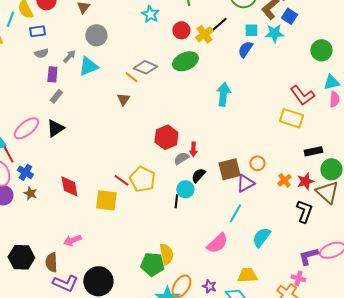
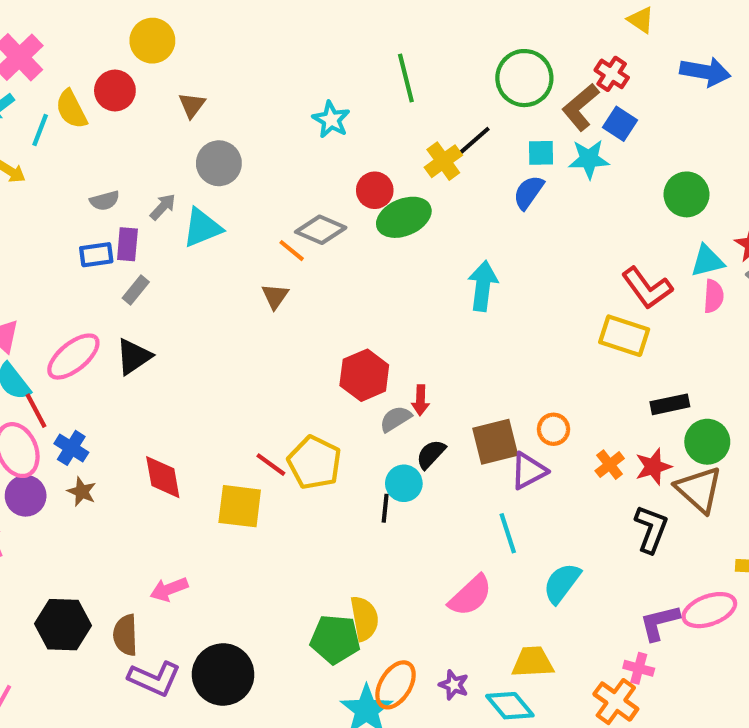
red circle: (181, 30) -> (375, 190), moved
blue rectangle: (37, 31) -> (96, 255), moved
cyan line: (235, 213) -> (508, 533), turned -48

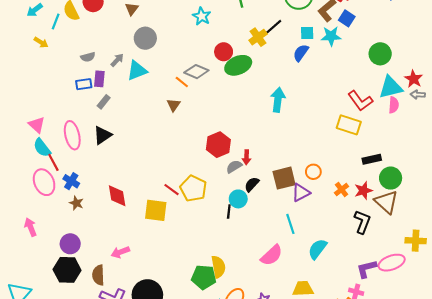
cyan triangle: (707, 261) -> (391, 87), size x1.4
pink ellipse: (73, 357) -> (72, 135), turned -64
purple circle: (26, 496) -> (70, 244), moved

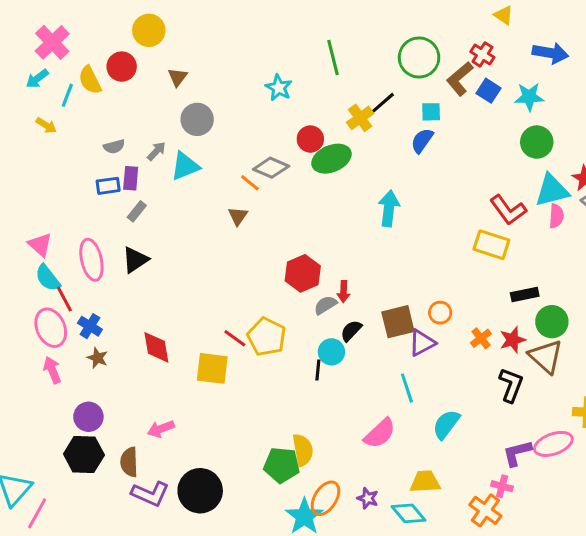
cyan star: (331, 36) -> (529, 97), moved
pink arrow: (30, 227) -> (52, 370), moved

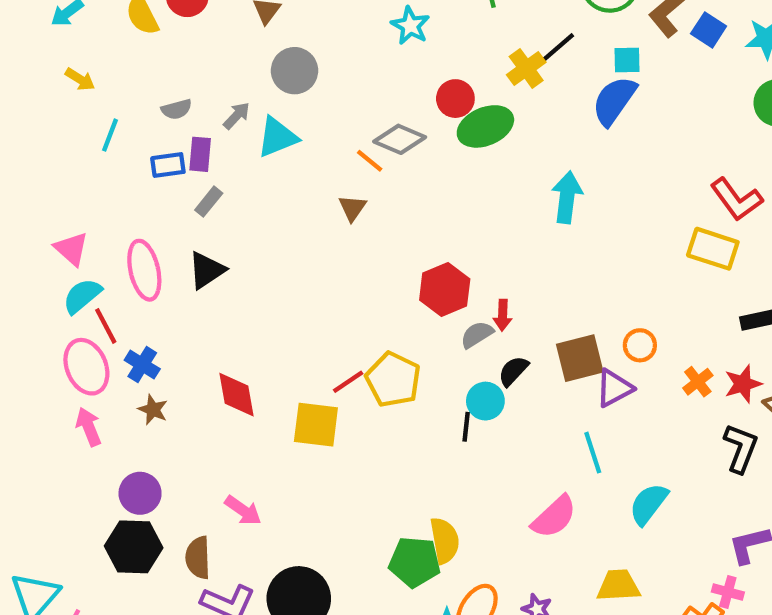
cyan line: (67, 95) -> (110, 135), moved
blue semicircle: (422, 141) -> (614, 101), size x1.4
cyan semicircle: (48, 278) -> (82, 296), turned 88
red line: (235, 338) -> (348, 382), turned -70
pink arrow: (161, 429) -> (243, 510), turned -124

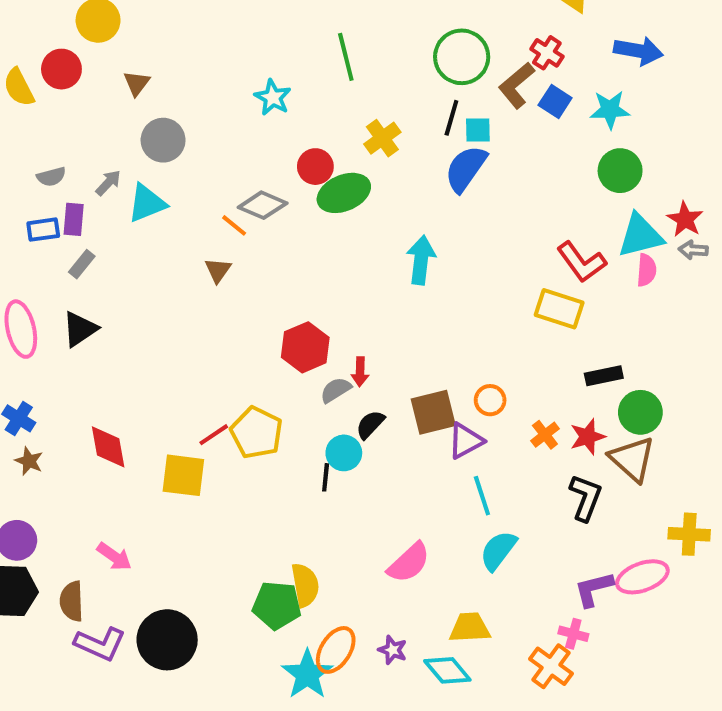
black line: (558, 47) -> (451, 118), moved, turned -33
cyan line: (593, 453) -> (482, 496), moved

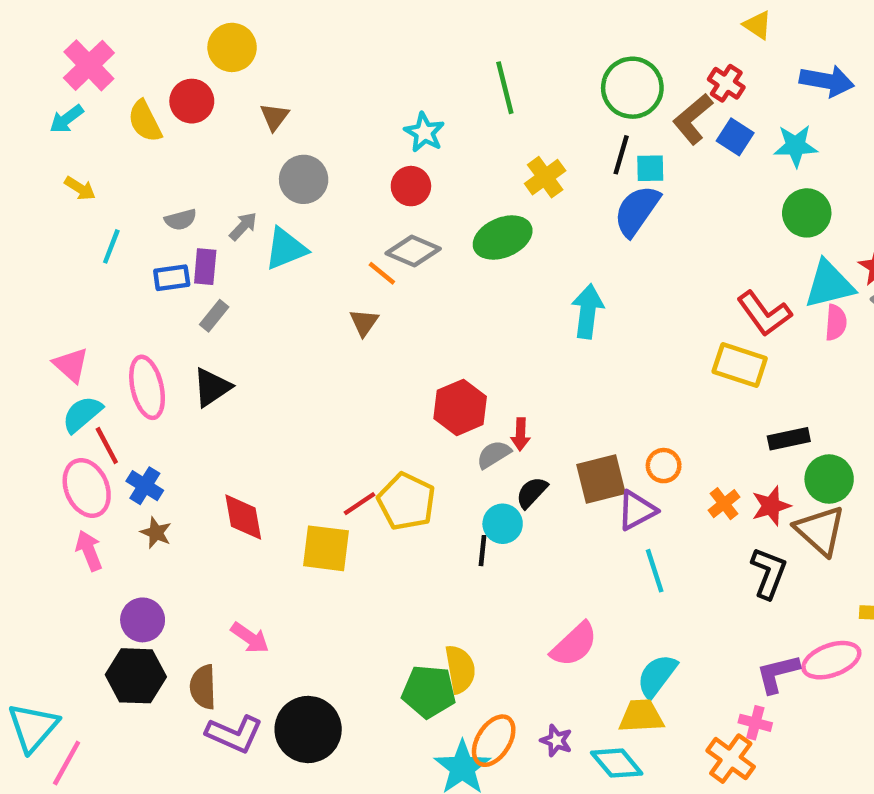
red circle: (315, 167) -> (411, 186), moved
cyan semicircle: (498, 550) -> (657, 676), moved

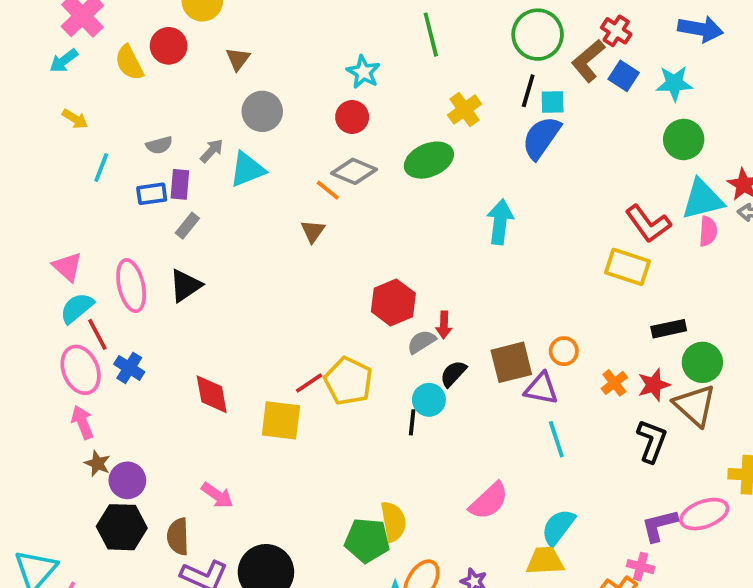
purple triangle: (637, 510) -> (541, 389), turned 39
brown star: (156, 533) -> (97, 464), moved

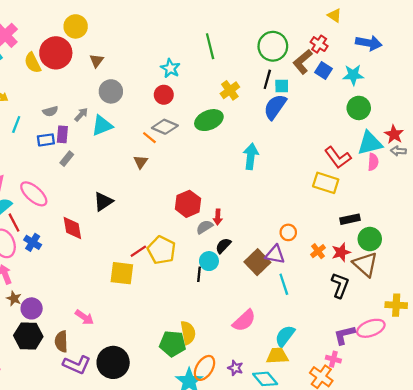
red circle: (169, 46) -> (56, 53), size x1.5
pink ellipse: (131, 286) -> (34, 194), turned -36
black triangle: (185, 286) -> (103, 202), moved
brown square: (511, 362) -> (257, 262), moved, turned -30
red diamond: (212, 394) -> (72, 228), moved

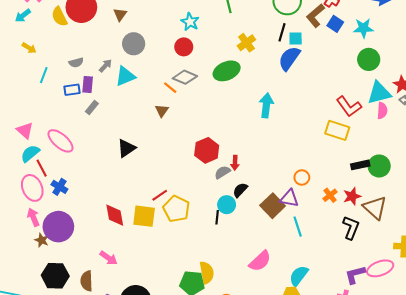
red diamond: (72, 228) -> (115, 215), moved
green circle: (370, 239) -> (379, 166), moved
yellow pentagon: (162, 250) -> (176, 209), moved
purple circle: (32, 308) -> (58, 227), moved, size x1.5

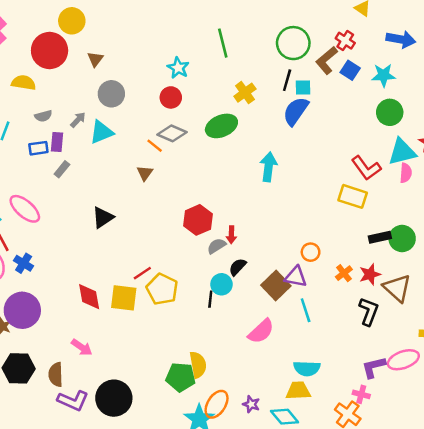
yellow semicircle: (59, 17) -> (24, 83), moved, turned 126
pink semicircle: (260, 261) -> (261, 331), moved
cyan semicircle: (299, 276) -> (307, 368), turned -125

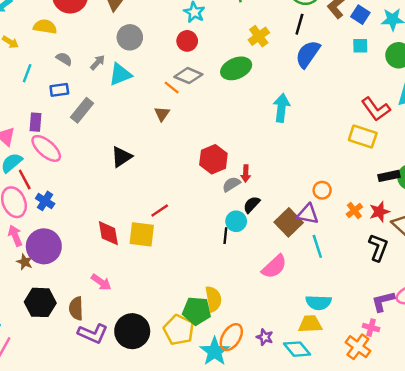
cyan square: (303, 88) -> (360, 46), moved
gray semicircle: (43, 116) -> (64, 59), turned -133
purple rectangle: (57, 142) -> (35, 122), moved
gray rectangle: (62, 169) -> (82, 110), size x1.5
yellow pentagon: (162, 289) -> (179, 330), moved

